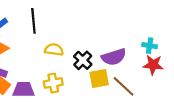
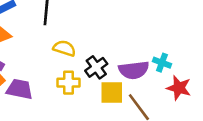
cyan cross: (150, 46) -> (162, 63), moved
yellow cross: (53, 83) -> (69, 83), moved

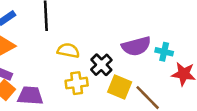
purple semicircle: (134, 70) -> (136, 46), moved
yellow square: (112, 92) -> (120, 87), turned 30

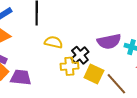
yellow cross: (77, 83) -> (69, 66), moved

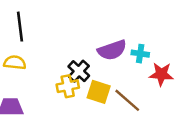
yellow semicircle: (54, 42) -> (15, 63), moved

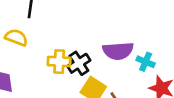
yellow cross: (68, 86) -> (59, 62), moved

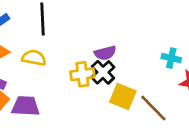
purple semicircle: (118, 51) -> (105, 53), moved, size x0.7

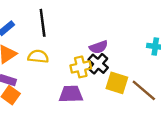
purple trapezoid: (26, 106) -> (71, 94), moved

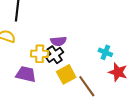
yellow square: (117, 83) -> (66, 74), turned 30

